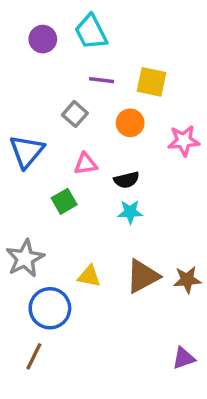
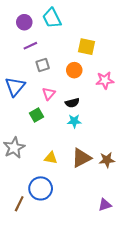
purple line: (102, 80) -> (30, 46), moved, turned -32
gray square: (75, 114) -> (43, 65), turned 32
pink triangle: (86, 164) -> (49, 94), turned -40
blue circle: (50, 308) -> (41, 188), moved

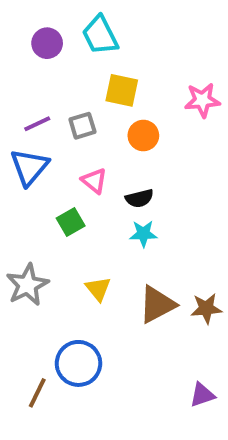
purple line: (30, 46) -> (37, 124), moved
yellow square: (86, 47) -> (122, 90), moved
pink star: (105, 80) -> (202, 100), moved
pink triangle: (49, 94) -> (94, 181), turned -32
yellow triangle: (51, 158) -> (98, 289), moved, turned 40

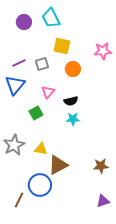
pink triangle: (94, 181) -> (48, 92), turned 32
yellow triangle: (98, 289) -> (41, 149), moved, turned -40
brown triangle: (157, 304) -> (58, 165), moved
brown star: (206, 308) -> (101, 166), moved

